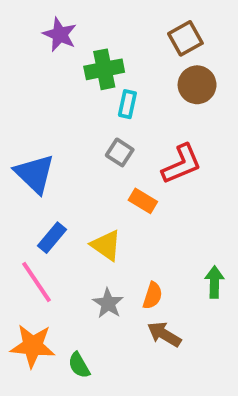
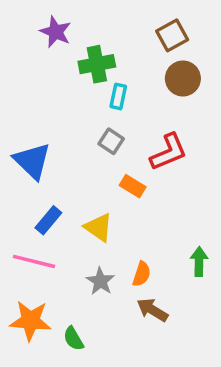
pink line: (37, 282) -> (34, 261), turned -42

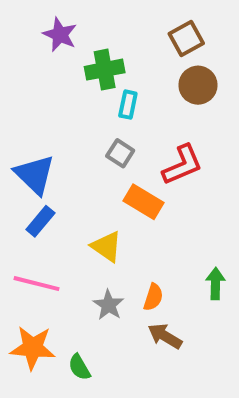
orange rectangle: (133, 186) -> (144, 202), size x1.4
blue rectangle: (48, 220) -> (40, 221), moved

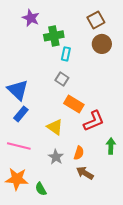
red L-shape: (182, 165) -> (94, 121), moved

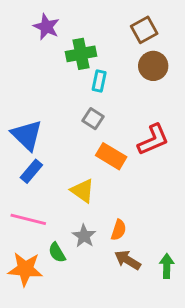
red L-shape: (94, 121) -> (153, 140), moved
green arrow: (111, 146) -> (167, 266), moved
green semicircle: (41, 189) -> (57, 252), moved

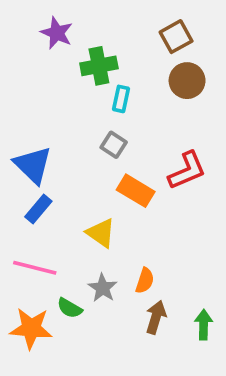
green semicircle: (57, 252) -> (70, 308), turned -30
brown arrow: (128, 260) -> (156, 317), turned 76

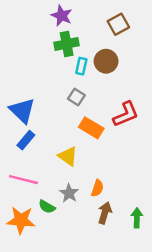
purple star: (57, 33) -> (62, 16), moved
brown circle: (187, 81) -> (106, 61), moved

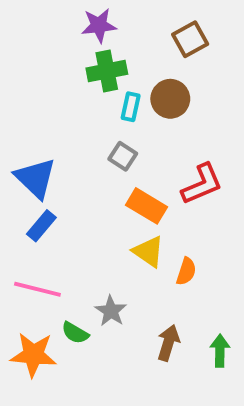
purple star: (62, 16) -> (99, 25), turned -30
yellow triangle: (68, 156) -> (148, 252), moved
orange semicircle: (97, 188) -> (186, 271), moved

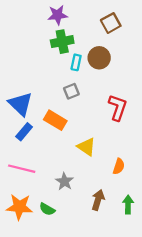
gray square: (123, 156) -> (71, 91), turned 35
red L-shape: (202, 184) -> (118, 107), turned -48
orange rectangle: (146, 206) -> (55, 120), moved
orange semicircle: (186, 271) -> (119, 166), moved
green semicircle: (75, 333) -> (47, 209), moved

